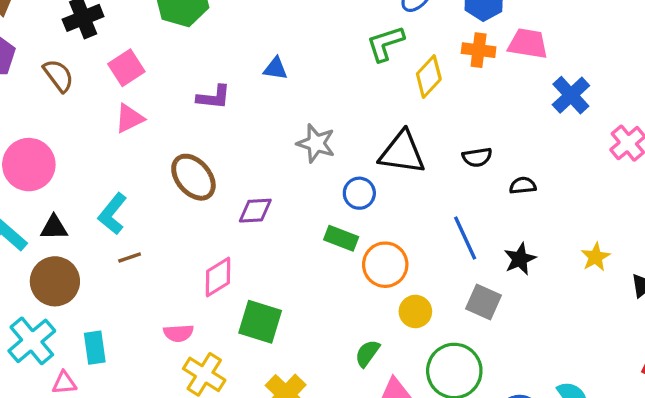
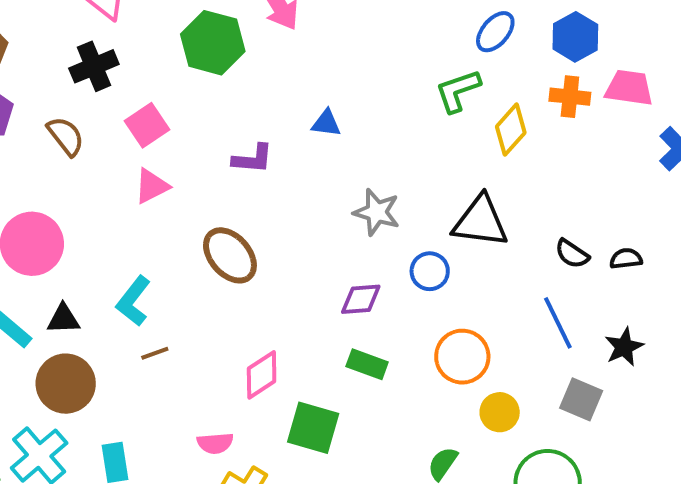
black semicircle: (477, 157) -> (572, 254), moved, turned 44
purple diamond: (255, 211) -> (361, 299), moved
green rectangle: (341, 238) -> (367, 364), moved

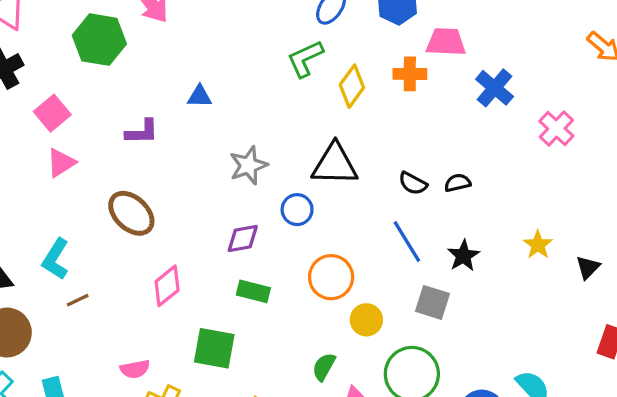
orange cross: (570, 97) -> (410, 74), moved
gray star: (377, 212) -> (248, 165), turned -30
pink diamond: (262, 375) -> (167, 286), moved

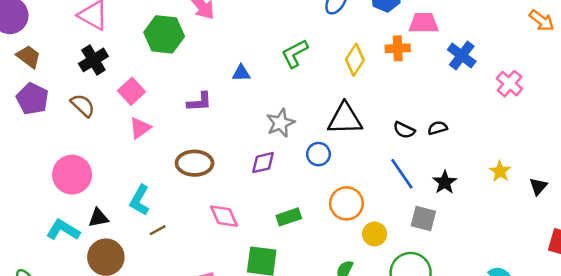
green L-shape: (305, 59) -> (295, 54), moved
brown ellipse: (131, 213) -> (195, 163), turned -40
purple diamond: (243, 238) -> (263, 163), moved
pink diamond: (167, 286) -> (224, 216), turned -72
green rectangle: (253, 291) -> (289, 217), turned -30

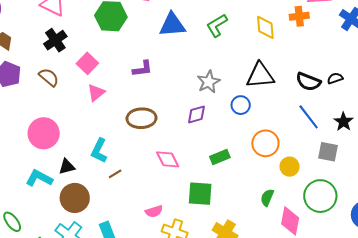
yellow diamond: (355, 60) -> (265, 27), turned -35
blue triangle: (241, 73) -> (172, 25), moved, size x1.8
black semicircle: (404, 130) -> (308, 82), size x1.4

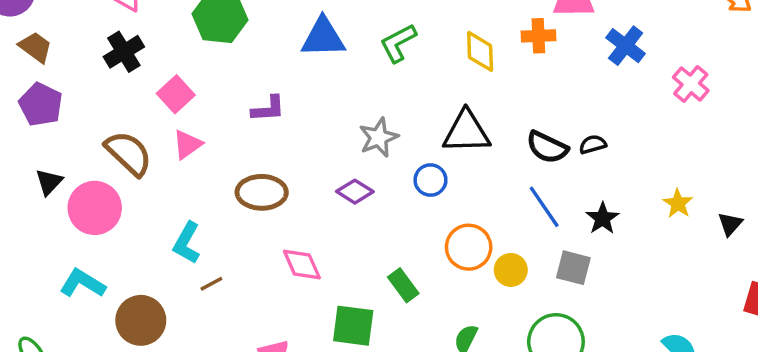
brown semicircle: (49, 77) -> (129, 153), moved, size x1.4
purple diamond: (196, 115) -> (355, 192), turned 45
green rectangle: (220, 157) -> (403, 285), moved, turned 72
black triangle: (67, 167) -> (49, 182), moved, turned -36
yellow circle: (289, 167) -> (511, 270), moved

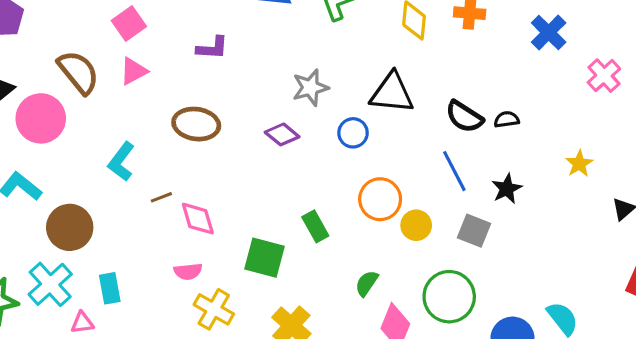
yellow star: (678, 203) -> (579, 164), moved
pink diamond: (302, 264) -> (198, 219), moved
brown line: (211, 284) -> (161, 197), moved

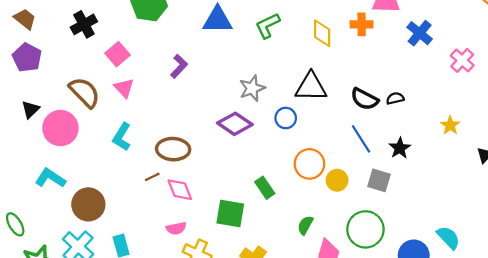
purple L-shape: (212, 48) -> (179, 66), turned -45
pink triangle: (134, 71) -> (124, 88), turned -40
brown ellipse: (196, 124) -> (173, 149), moved
purple diamond: (282, 134) -> (235, 124), size x1.4
cyan L-shape: (121, 162) -> (122, 137), moved

